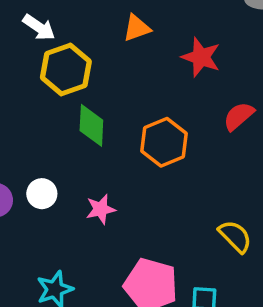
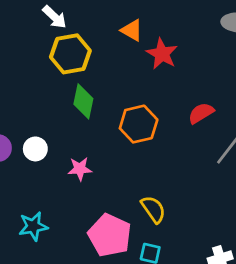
orange triangle: (137, 28) -> (132, 30), turned 40
red star: (201, 57) -> (162, 54), moved
yellow semicircle: (235, 236) -> (153, 209), moved

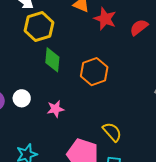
red semicircle: (201, 113) -> (139, 27), moved

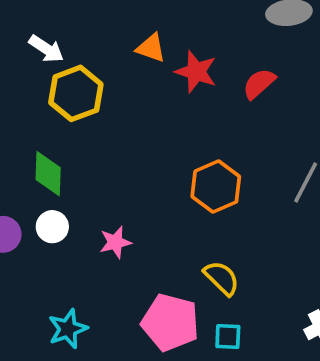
green diamond: (52, 60) -> (48, 174), moved
orange hexagon: (94, 72) -> (216, 186), moved

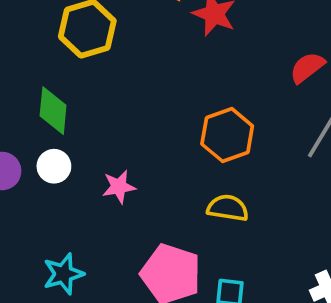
red semicircle: (259, 84) -> (307, 68), moved
yellow semicircle: (222, 278) -> (228, 208), moved, turned -39

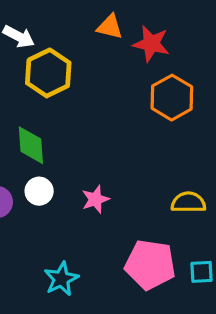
orange hexagon: (227, 135) -> (172, 98), moved

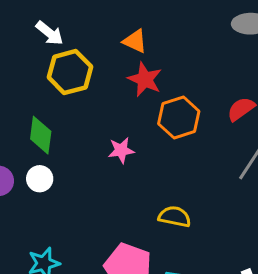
red star: (151, 44) -> (145, 79), moved
pink star: (95, 199) -> (121, 150), moved

